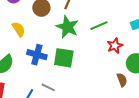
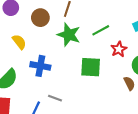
green square: (64, 58) -> (91, 67), moved

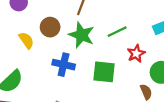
brown circle: (40, 18) -> (50, 27), moved
blue cross: (40, 66) -> (64, 65), moved

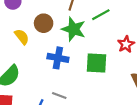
green line: (117, 32) -> (101, 15), moved

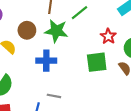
green square: (97, 63) -> (97, 62), moved

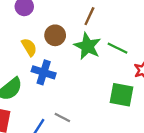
green line: (80, 13) -> (117, 48), moved, turned 48
blue cross: (46, 61) -> (44, 72), moved

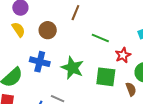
green star: (87, 46) -> (72, 68), moved
yellow semicircle: (29, 47) -> (18, 30), moved

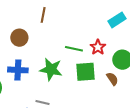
green line: (100, 38) -> (74, 49), moved

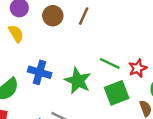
brown circle: (19, 38) -> (53, 16), moved
green square: (85, 72) -> (117, 93), turned -30

